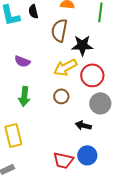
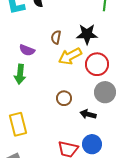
brown semicircle: (59, 30) -> (56, 37), moved, size x0.6
green arrow: (24, 96) -> (20, 74), moved
brown circle: (61, 96) -> (64, 98), moved

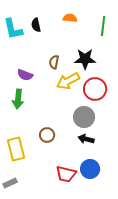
gray circle: (105, 92) -> (84, 117), moved
brown circle: (64, 98) -> (47, 135), moved

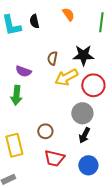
orange semicircle: (70, 18) -> (68, 14), turned 48
black arrow: (86, 139) -> (84, 135), turned -77
red trapezoid: (66, 174) -> (54, 158), moved

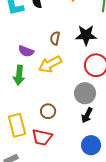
yellow arrow: (66, 77) -> (50, 64), moved
red trapezoid: (54, 158) -> (42, 137), moved

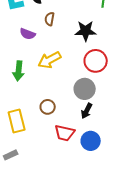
brown semicircle: (55, 38) -> (50, 19), moved
purple semicircle: (26, 51) -> (28, 34), moved
red trapezoid: (42, 137) -> (65, 133), moved

